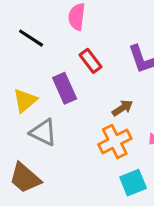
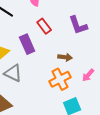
brown arrow: (122, 108) -> (65, 57), turned 40

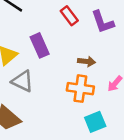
red rectangle: (44, 26) -> (69, 16), moved
orange cross: (60, 79) -> (80, 89), turned 35

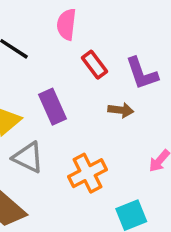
brown arrow: (87, 61) -> (121, 110), moved
orange cross: (80, 89) -> (87, 173), moved, turned -35

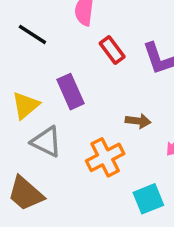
brown arrow: (121, 110) -> (138, 121), moved

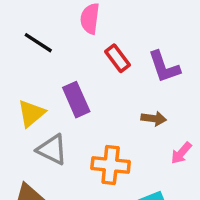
brown arrow: (138, 121) -> (154, 119), moved
orange cross: (105, 157) -> (111, 165), turned 33

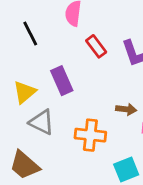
black line: (38, 43) -> (30, 33), turned 30
brown arrow: (154, 119) -> (126, 109), moved

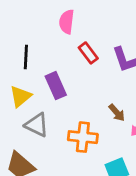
black line: (30, 33) -> (26, 57), moved, turned 30
brown arrow: (126, 109) -> (117, 113), turned 42

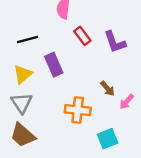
black line: (26, 57) -> (27, 40), turned 72
gray triangle: (37, 125) -> (22, 103), moved, turned 30

